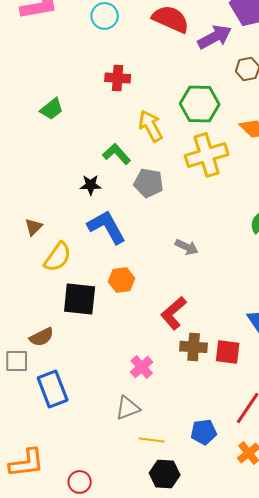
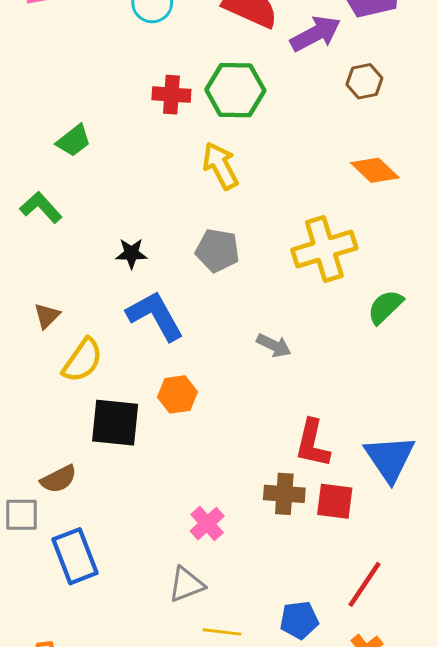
green hexagon: (200, 104) -> (235, 90), moved
green L-shape: (117, 154) -> (41, 207), moved
yellow cross: (207, 155) -> (324, 249), moved
red L-shape: (174, 313) -> (312, 443), moved, turned -36

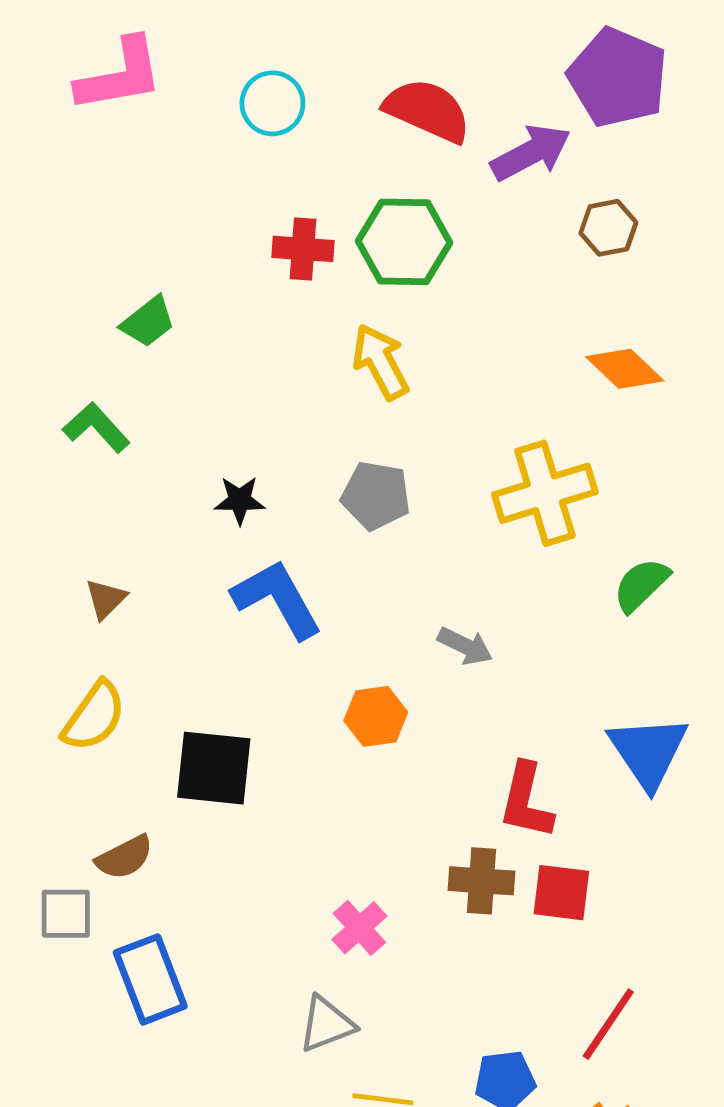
yellow semicircle: (82, 360) -> (94, 716), moved
orange hexagon: (177, 394) -> (376, 716), moved
blue triangle: (390, 458) -> (648, 752), moved

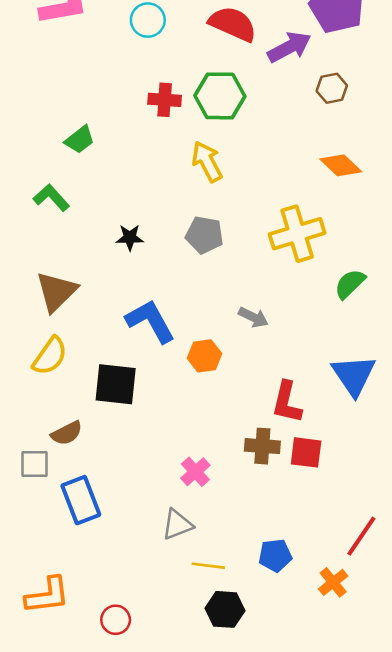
brown triangle: (106, 599) -> (56, 292), size x1.8
blue L-shape: (277, 599) -> (150, 321), moved
red line: (608, 1024) -> (361, 536), moved

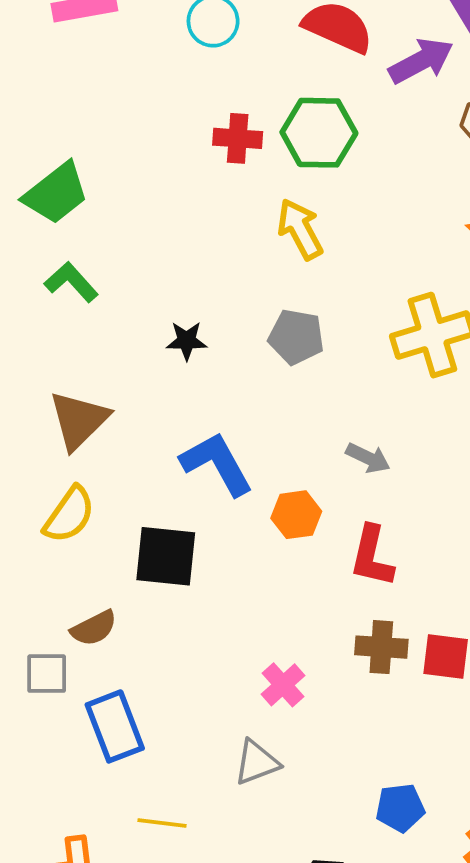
green trapezoid: (80, 140) -> (56, 193), moved, size x1.5
red L-shape: (287, 402) -> (372, 556), moved
yellow line: (208, 566) -> (162, 823), moved

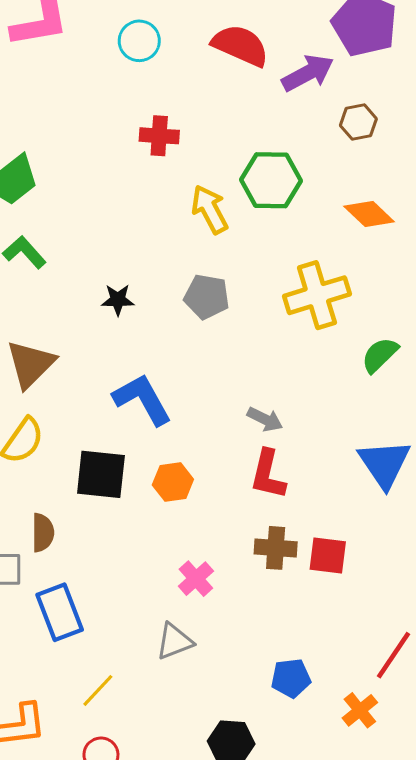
green hexagon: (319, 133) -> (271, 180), moved
gray arrow: (368, 458) -> (265, 419), moved
orange hexagon: (296, 515) -> (173, 482), moved
brown semicircle: (94, 628) -> (43, 533), turned -63
yellow line: (162, 823) -> (98, 690), turned -54

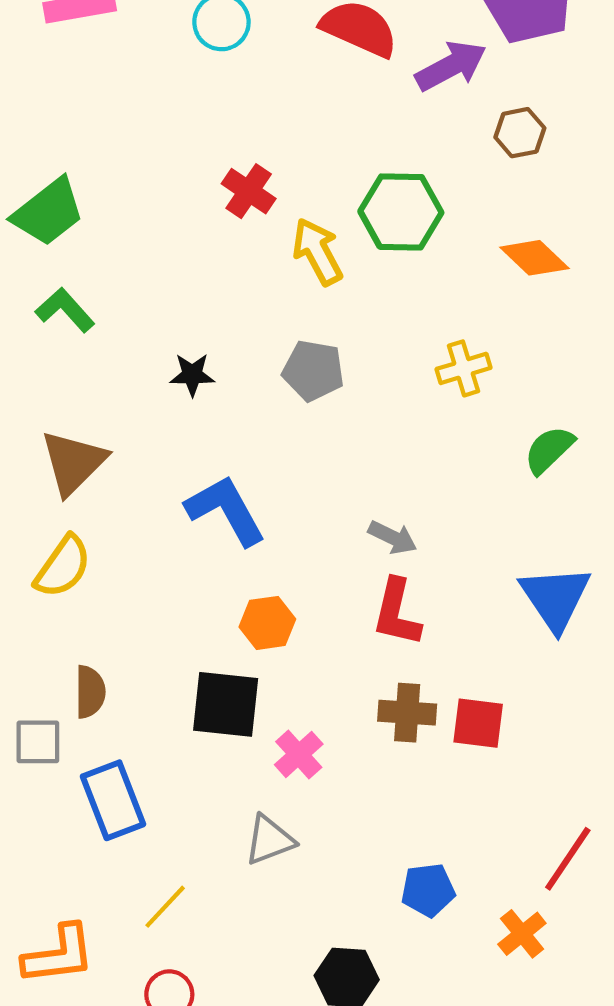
red cross: (159, 136) -> (249, 191), moved, turned 30
yellow cross: (317, 295) -> (464, 368), size x0.6
black square: (101, 474) -> (226, 704), moved

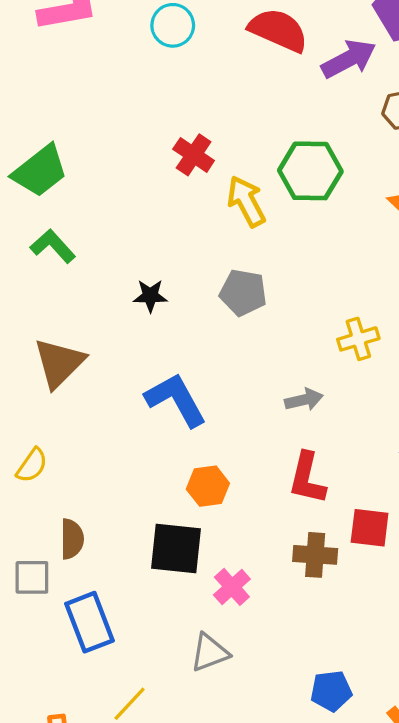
yellow cross: (464, 368) -> (358, 339), moved
gray arrow: (393, 537) -> (304, 400), moved, turned -39
yellow semicircle: (63, 567) -> (32, 465), moved, size x0.7
red square: (478, 723) -> (370, 528), moved

